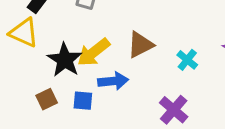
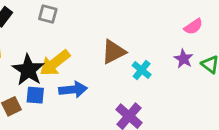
brown triangle: (140, 45) -> (114, 52), moved
blue square: (83, 101) -> (35, 95), moved

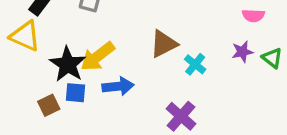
pink semicircle: (193, 27) -> (253, 16), turned 36
purple star: (184, 59) -> (242, 52), turned 30

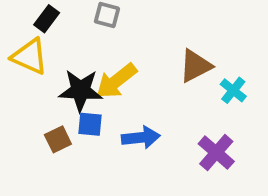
black star: (68, 64) -> (81, 90), turned -30
blue arrow: (118, 86) -> (141, 137), moved

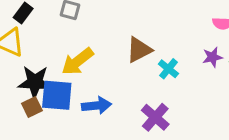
black star: (81, 90) -> (35, 82), moved
blue square: (90, 124) -> (57, 95), size x1.6

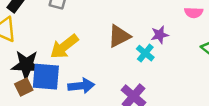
purple star: (212, 57) -> (160, 35), moved

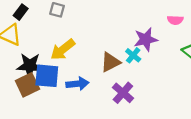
purple star: (160, 35) -> (146, 39), size x1.5
brown triangle: (119, 36) -> (110, 62), moved
brown square: (24, 87) -> (27, 85), size x1.5

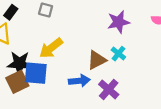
purple star: (146, 39) -> (118, 22), moved
blue arrow: (77, 84) -> (79, 81), moved

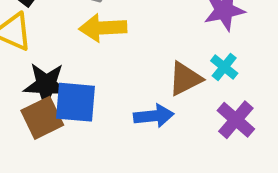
yellow arrow: (51, 48) -> (103, 28), moved, turned 35
purple cross: (109, 89) -> (236, 120), moved

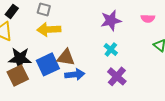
brown triangle: (185, 79) -> (66, 57), moved, turned 36
blue square: (76, 102) -> (48, 64), moved, turned -30

